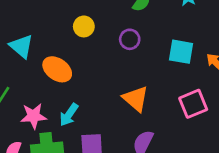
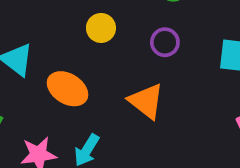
orange triangle: (136, 99) -> (146, 101), moved

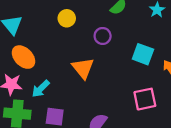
orange ellipse: (67, 89) -> (23, 57), moved

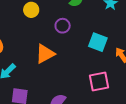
orange triangle: (83, 68) -> (45, 54), turned 40

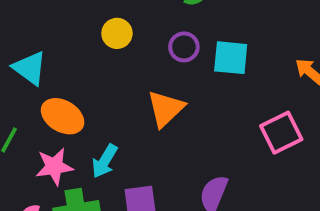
cyan square: (98, 42) -> (231, 58), moved

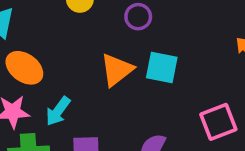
cyan square: (231, 58) -> (162, 68), moved
pink square: (281, 133) -> (218, 122), moved

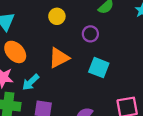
orange triangle: (117, 70) -> (59, 58), moved

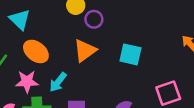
purple circle: (90, 34) -> (94, 19), moved

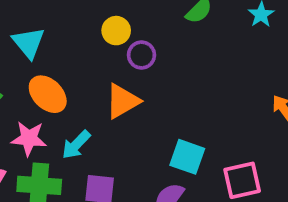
cyan square: (130, 54) -> (187, 157), moved

